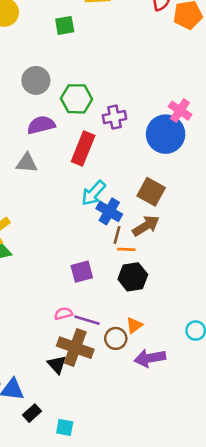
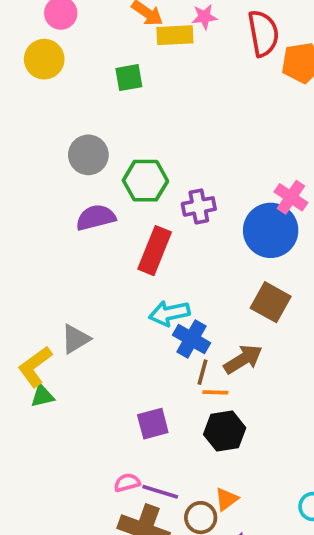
gray triangle: (27, 163) -> (75, 339), moved, turned -35
brown square: (151, 192) -> (271, 302), moved
cyan arrow: (94, 193) -> (169, 313), turned 36

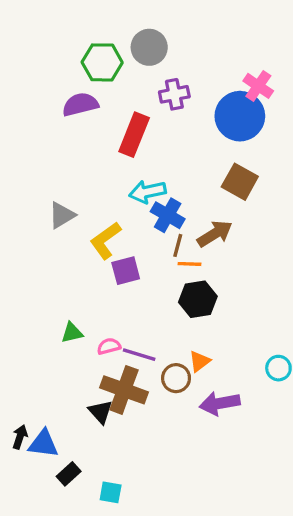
gray circle: (88, 155) -> (149, 47), moved
green hexagon: (145, 181) -> (102, 62), moved
yellow L-shape: (35, 367) -> (106, 240), moved
green triangle: (42, 396) -> (72, 333), moved
purple square: (153, 424) -> (126, 271), moved

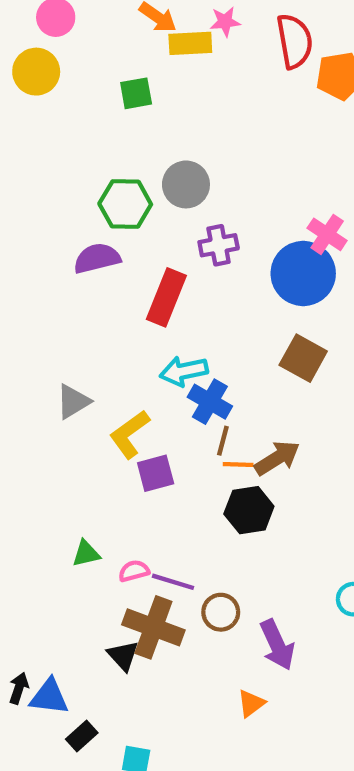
brown arrow: (215, 234) -> (277, 458), moved
orange triangle: (200, 361) -> (251, 703), moved
purple arrow: (220, 403) -> (277, 645), turned -105

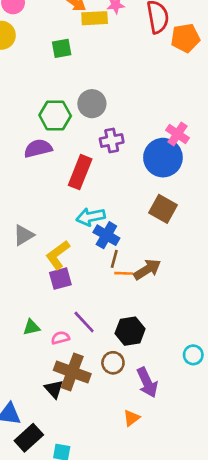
purple square: (156, 473) -> (60, 279), moved
black hexagon: (249, 510) -> (130, 331), moved
purple line: (173, 582) -> (84, 322), moved, turned 30
black rectangle: (82, 736) -> (29, 438), size x1.5

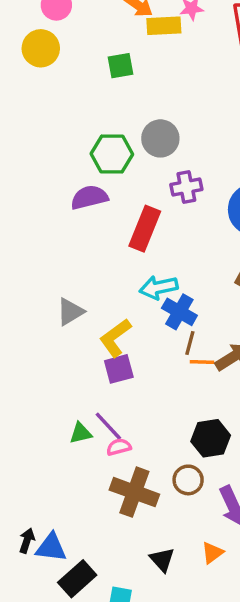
purple line: (84, 322) -> (108, 426), moved
black triangle: (54, 389) -> (162, 560), moved

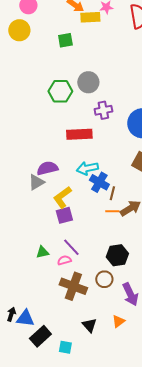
purple semicircle: (89, 197) -> (47, 168), moved
red rectangle: (145, 229) -> (79, 134), turned 65
brown line: (190, 343) -> (112, 193), moved
purple line: (108, 426) -> (71, 247), moved

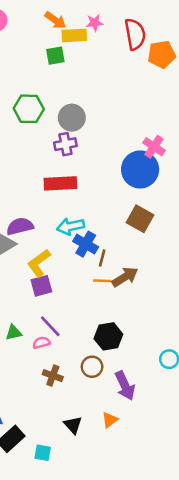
green square: (65, 40) -> (55, 56), moved
green hexagon: (60, 91) -> (29, 109), moved
purple cross: (103, 110) -> (65, 144), moved
brown cross: (73, 286) -> (53, 376), size x0.6

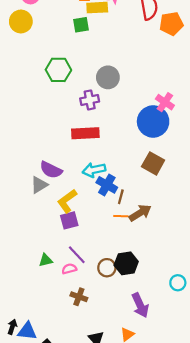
gray circle: (72, 118) -> (108, 77), moved
purple semicircle: (20, 226) -> (51, 170), turned -140
brown circle: (92, 367) -> (107, 268), moved

